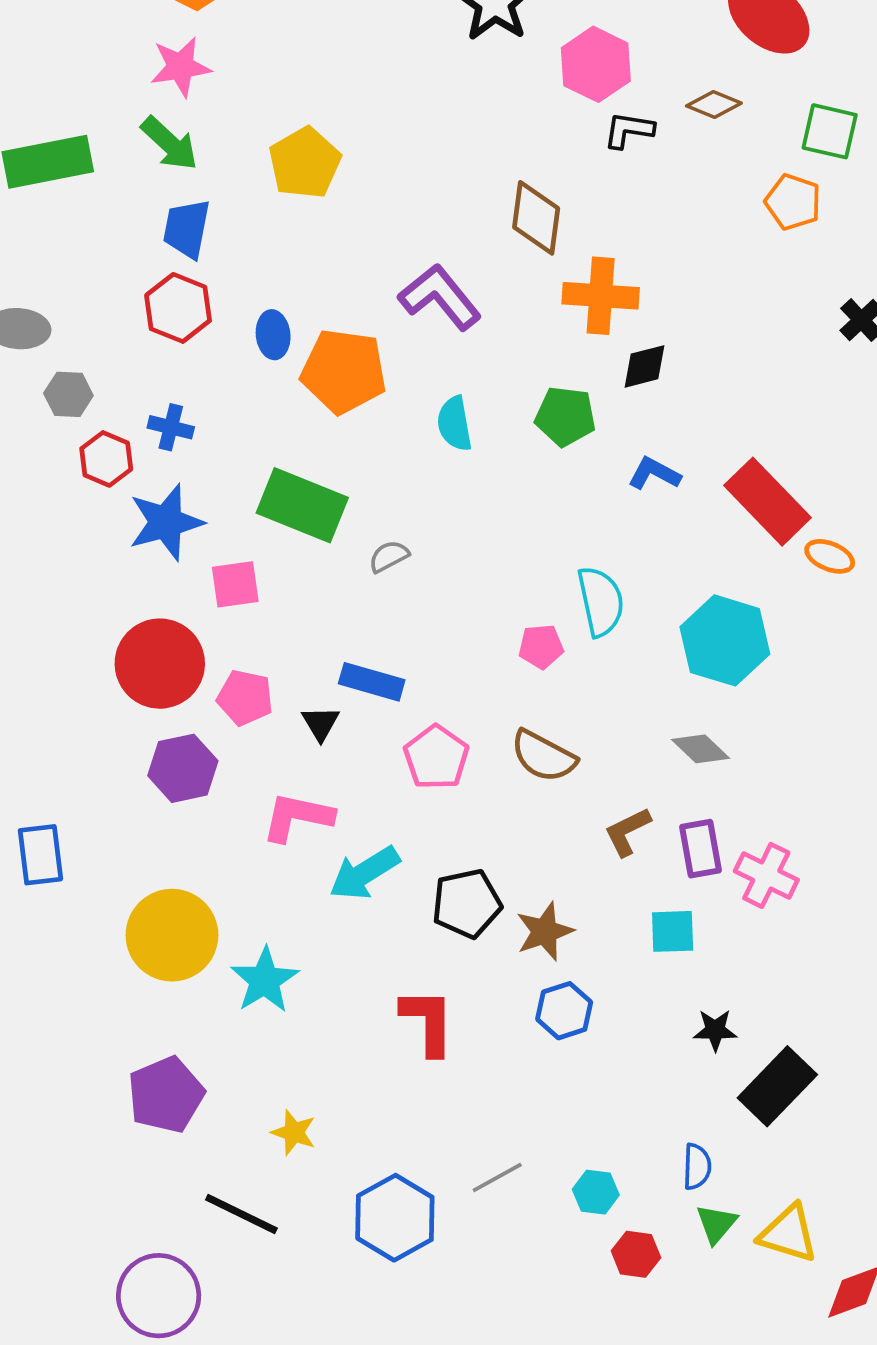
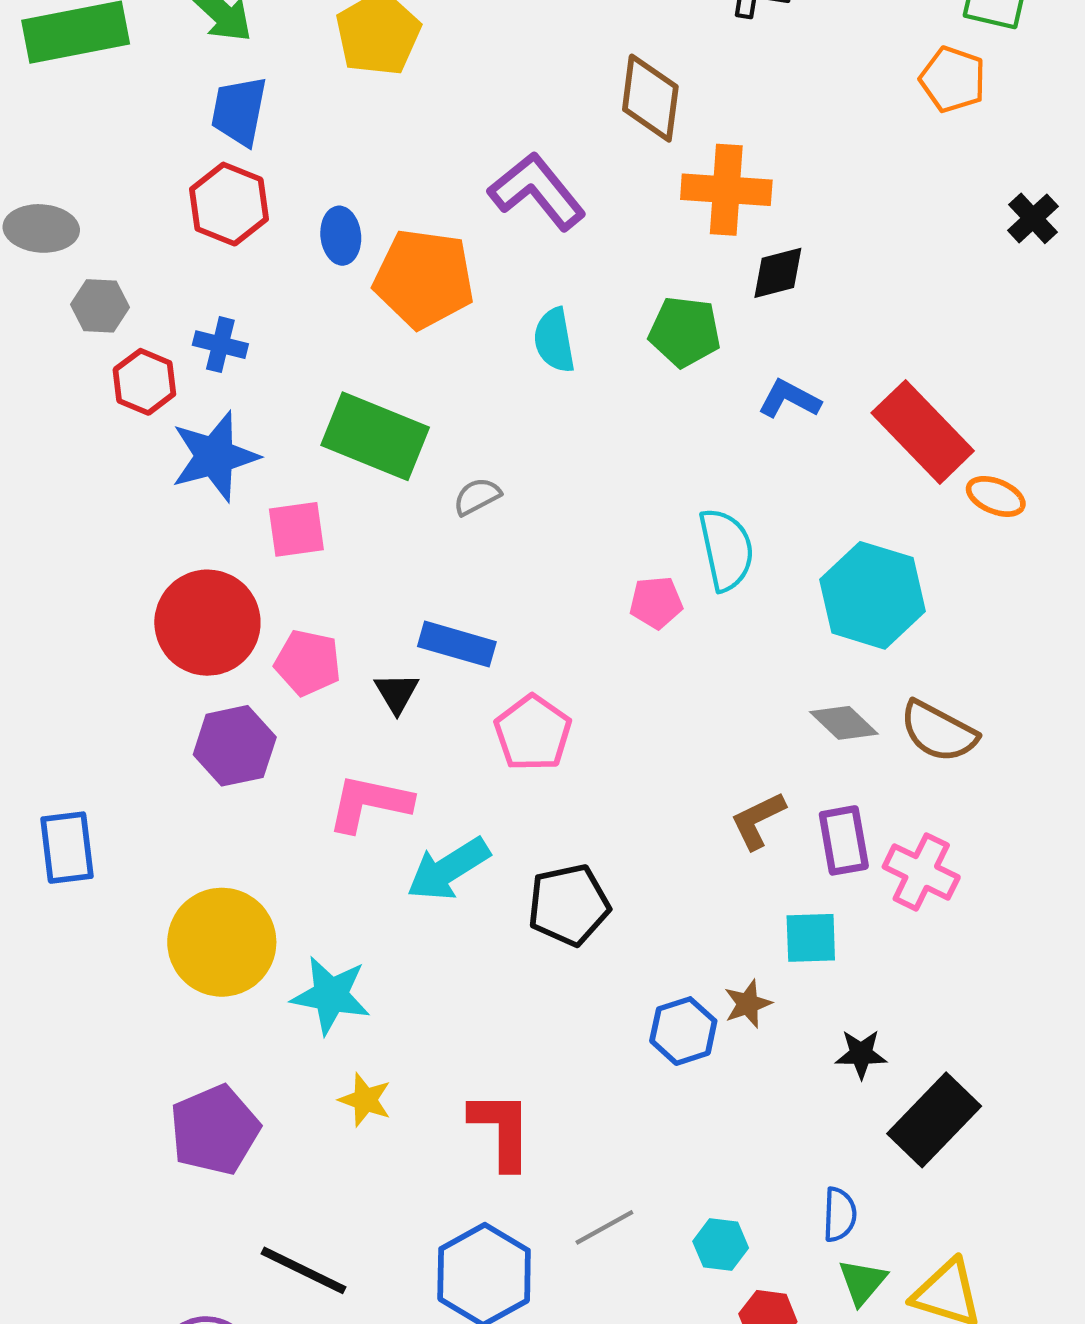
brown semicircle: (543, 756) -> (938, 732), moved
brown star: (545, 931) -> (748, 1004), moved, size x0.7
cyan star: (265, 980) -> (331, 995), turned -30
red L-shape: (428, 1022) -> (501, 1130), moved
yellow star: (294, 1132) -> (365, 1100), moved

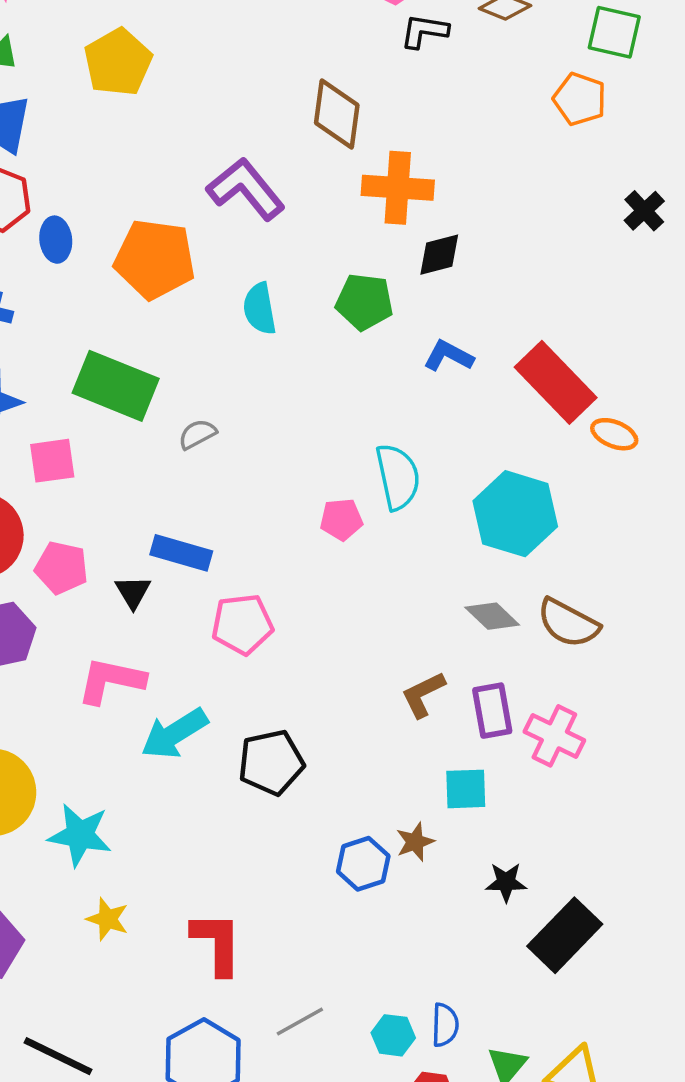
blue ellipse: (341, 236) -> (56, 240), moved
pink pentagon: (533, 733) -> (242, 624), turned 30
blue semicircle: (840, 1214) -> (445, 1025), moved

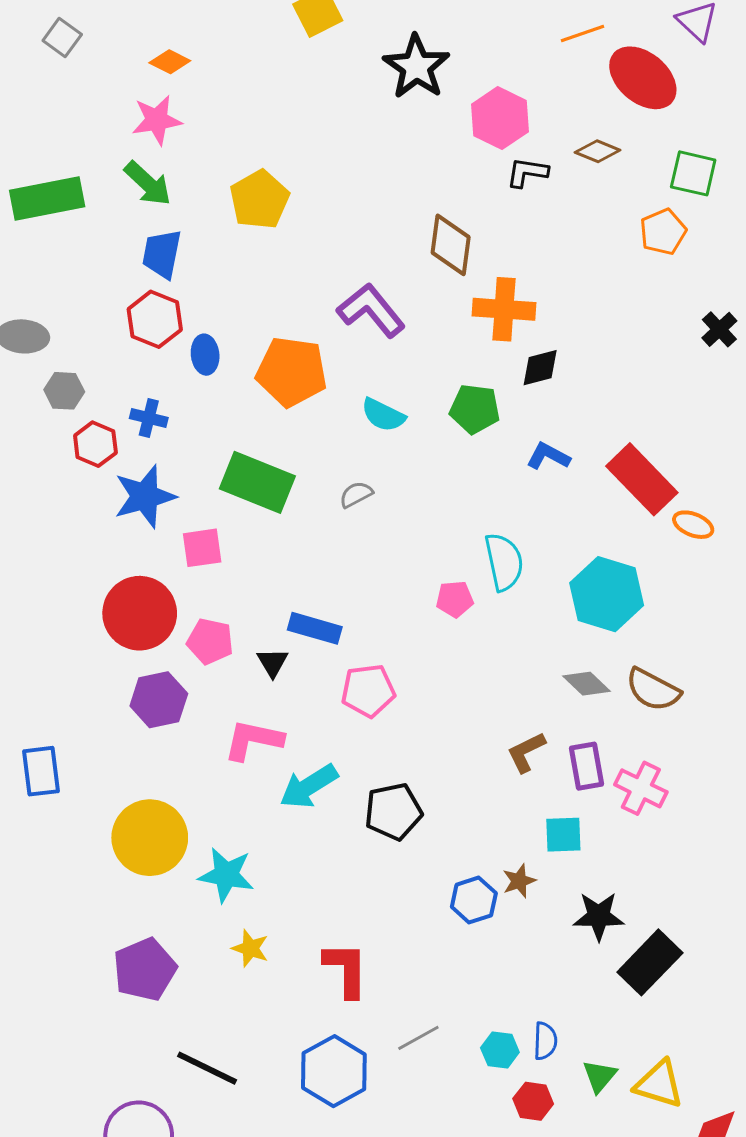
orange pentagon: (580, 99) -> (663, 232), turned 30
cyan semicircle: (260, 309) -> (383, 415), turned -54
gray semicircle: (197, 434) -> (356, 494), moved
black star: (506, 882) -> (599, 916), size x1.4

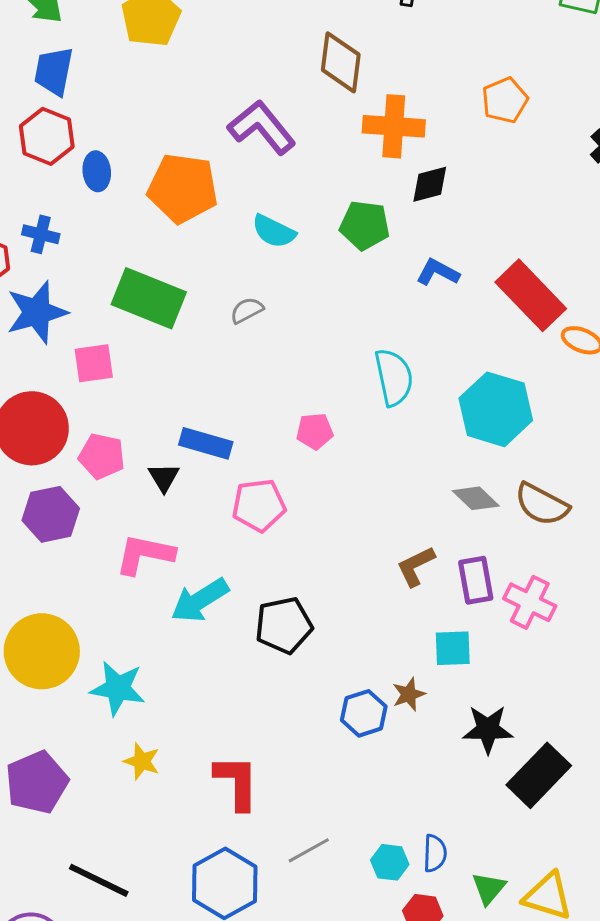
orange pentagon: (663, 232) -> (505, 100), moved
pink pentagon: (455, 599) -> (315, 431), moved

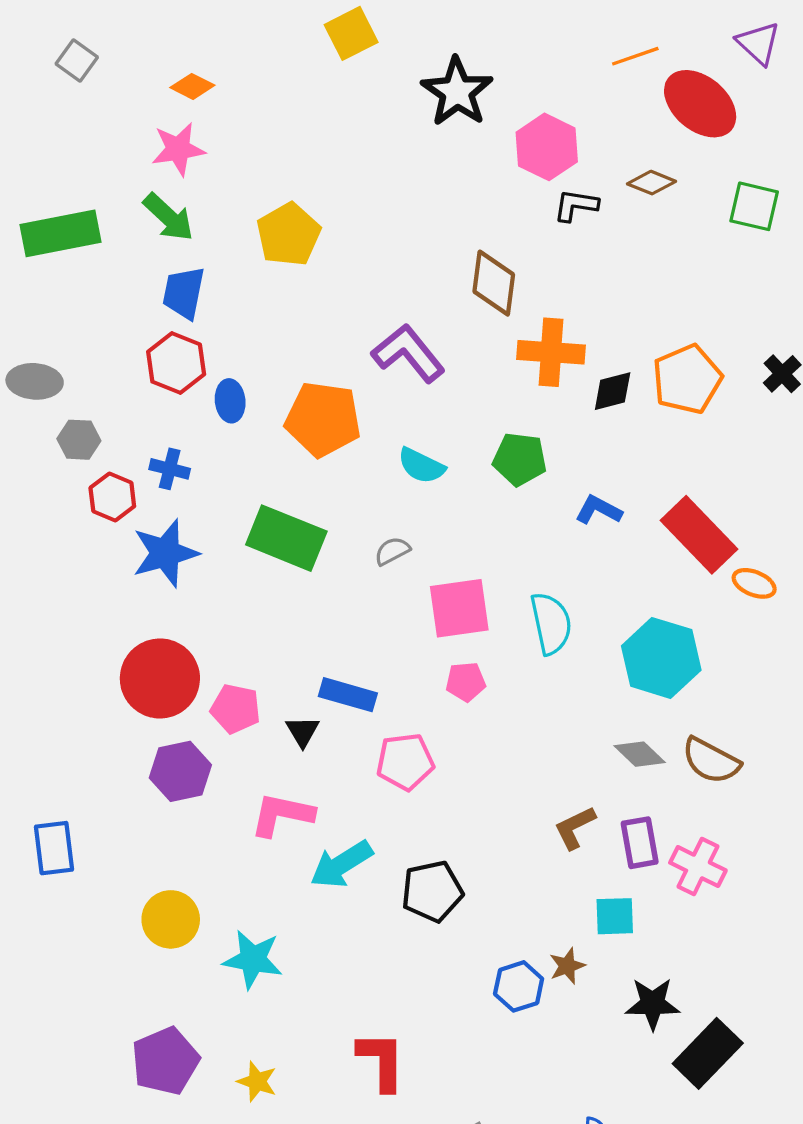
orange pentagon: (505, 100) -> (687, 379), moved, size x1.4
black diamond: (430, 184) -> (613, 391), moved
pink square: (94, 363) -> (459, 608), moved, size x1.4
yellow circle: (42, 651) -> (171, 919), size x0.7
yellow star: (142, 761) -> (257, 1081), moved

